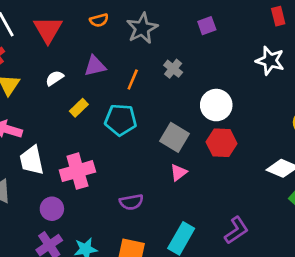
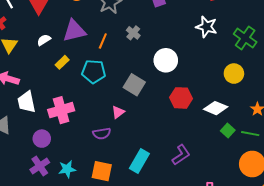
purple triangle: (95, 66) -> (74, 31), size x1.4
red hexagon: (222, 143) -> (181, 98), moved
pink triangle: (178, 172) -> (118, 112), moved

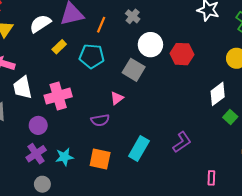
white semicircle: (44, 40) -> (40, 24), size x1.5
white circle: (166, 60) -> (150, 45), moved
red hexagon: (181, 98) -> (182, 54), moved
white diamond: (216, 108) -> (218, 94), turned -60

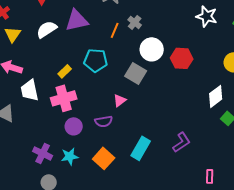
orange line: (101, 25) -> (115, 30), moved
yellow rectangle: (59, 47) -> (65, 71), moved
purple circle: (38, 125) -> (74, 126), moved
purple cross: (36, 154) -> (43, 153), turned -30
orange square: (100, 159) -> (104, 158), turned 30

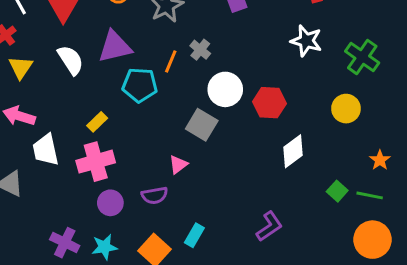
white semicircle: (47, 29) -> (71, 60), turned 90
cyan pentagon: (96, 60) -> (140, 85), moved
white diamond: (216, 96) -> (293, 151), moved
cyan rectangle: (141, 148) -> (194, 235), moved, size x0.7

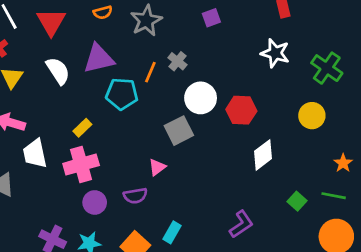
gray square: (202, 125) -> (179, 131), turned 32
green square: (337, 191) -> (297, 201), moved

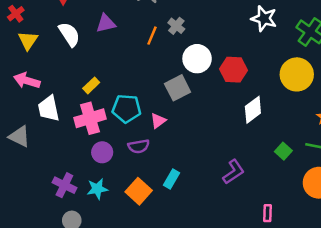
purple triangle: (99, 59) -> (106, 23), size x0.7
cyan pentagon: (122, 94) -> (126, 109), moved
yellow circle: (312, 116) -> (297, 74), size x1.4

